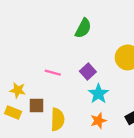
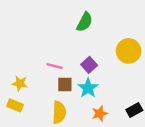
cyan star: (98, 94) -> (88, 88), moved
brown square: (36, 105) -> (65, 85), moved

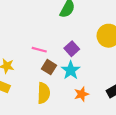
brown square: (65, 85) -> (49, 67), turned 32

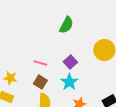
brown square: (49, 67) -> (40, 82), moved

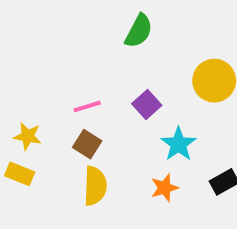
pink line: (40, 63) -> (87, 106), turned -32
cyan star: (69, 82) -> (178, 144), moved

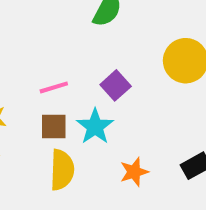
brown square: (87, 144) -> (54, 127), turned -32
cyan star: (178, 144) -> (95, 127), moved

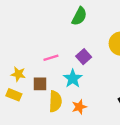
brown square: (54, 127) -> (40, 84), moved
orange star: (134, 172) -> (79, 107), moved

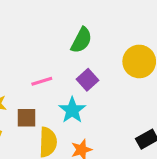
green semicircle: (79, 16) -> (81, 40), moved

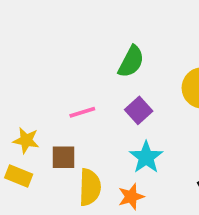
cyan star: (72, 110) -> (146, 157), moved

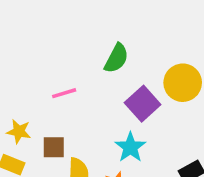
purple square: (139, 110) -> (143, 104), moved, size x1.4
pink line: (82, 112) -> (64, 93), moved

